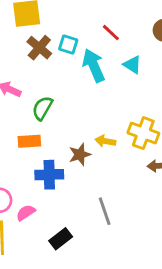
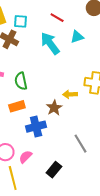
cyan square: (68, 44) -> (20, 21), moved
cyan triangle: (132, 65) -> (77, 37), turned -40
green semicircle: (42, 108) -> (21, 81), turned -30

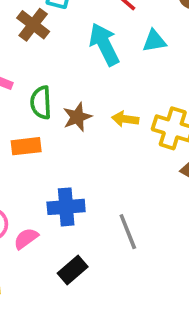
yellow arrow: (70, 94) -> (125, 119), moved
brown star: (54, 108) -> (77, 117), moved
blue cross: (36, 127) -> (66, 207), moved

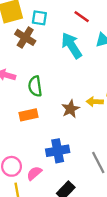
brown star: (77, 117) -> (70, 109), moved
yellow arrow: (125, 119) -> (95, 102), moved

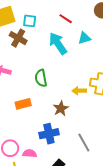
green semicircle: (35, 86) -> (41, 78), moved
brown star: (70, 109) -> (61, 108), moved
pink semicircle: (34, 173) -> (30, 153), turned 48

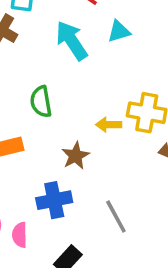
pink semicircle: (30, 153) -> (20, 235), turned -96

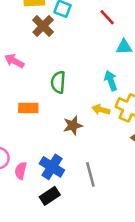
cyan arrow: (72, 41) -> (111, 81), moved, size x0.7
blue cross: (54, 200) -> (52, 167), moved, turned 30

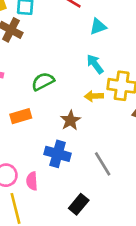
green semicircle: (58, 82) -> (43, 81), turned 75
blue cross: (52, 167) -> (58, 154), moved
black rectangle: (50, 196) -> (79, 204), moved

